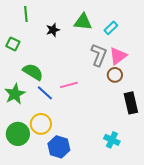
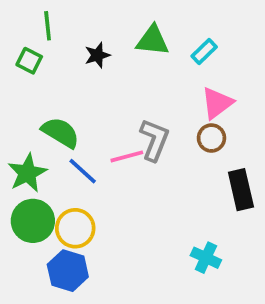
green square: (13, 44) -> (29, 61), moved
gray L-shape: (99, 55) -> (154, 140), moved
green circle: (18, 134) -> (33, 221), moved
blue hexagon: (59, 147) -> (68, 271), moved

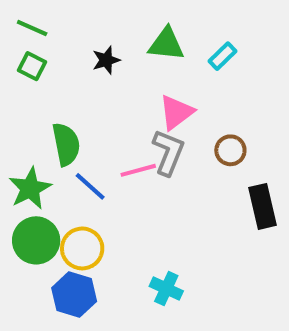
green line: (48, 26) -> (32, 28), moved, turned -60
pink triangle: (217, 103) -> (176, 112), moved
green semicircle: (60, 133) -> (66, 144), turned 48
cyan cross: (206, 258) -> (166, 289), moved

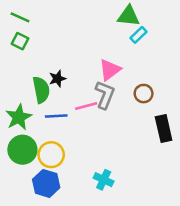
green triangle: (166, 44) -> (129, 16), moved
black star: (106, 60) -> (57, 79), moved
blue line: (90, 186) -> (56, 116), turned -45

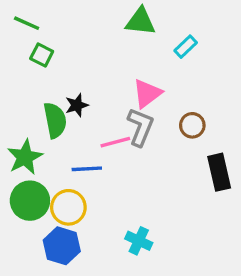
green triangle: (129, 16) -> (140, 22), moved
green square: (20, 41) -> (42, 55), moved
blue line: (56, 116) -> (87, 169), moved

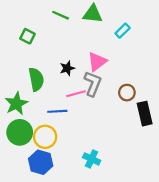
green line: (27, 23) -> (61, 15), moved
black star: (77, 105) -> (67, 68), moved
brown circle: (192, 125) -> (127, 93), moved

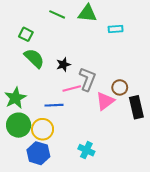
cyan rectangle: (123, 31) -> (116, 29), turned 40
pink triangle: (97, 62) -> (105, 101), moved
green semicircle: (36, 79) -> (34, 58), moved, turned -35

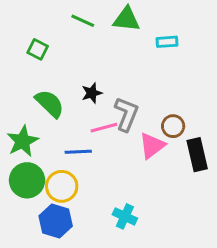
green semicircle: (34, 58) -> (50, 104), moved

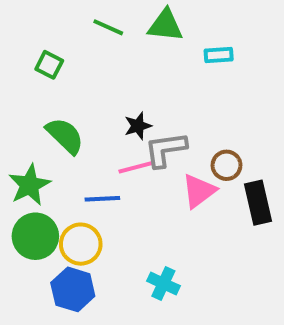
black star: (92, 93) -> (138, 126), moved
gray L-shape: (126, 114) -> (165, 150), turned -120

